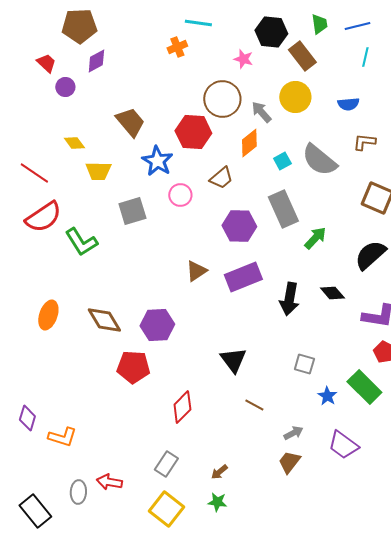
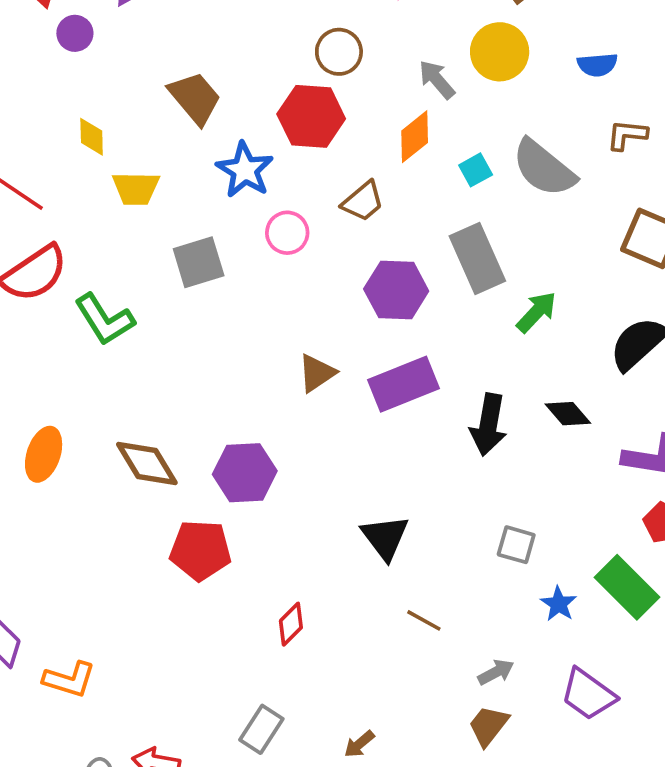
brown circle: (222, 99) -> (339, 52), moved, size x0.7
yellow diamond: (74, 143) -> (92, 137), turned 35
red diamond: (182, 407) -> (291, 624), size x0.7

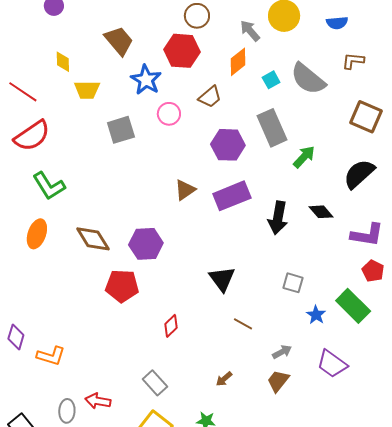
green L-shape: (104, 319) -> (49, 186), moved
gray rectangle: (261, 729) -> (155, 383), turned -75
brown arrow: (359, 744) -> (224, 379), moved

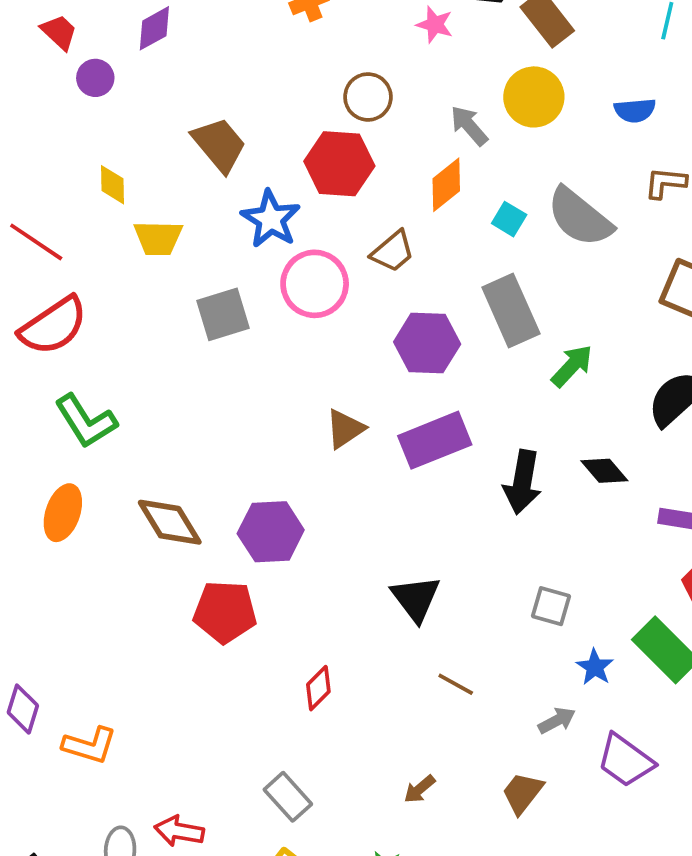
cyan square: (271, 80) -> (509, 219), turned -30
pink circle: (169, 114) -> (315, 284), size x1.5
gray arrow: (282, 352) -> (557, 721), moved

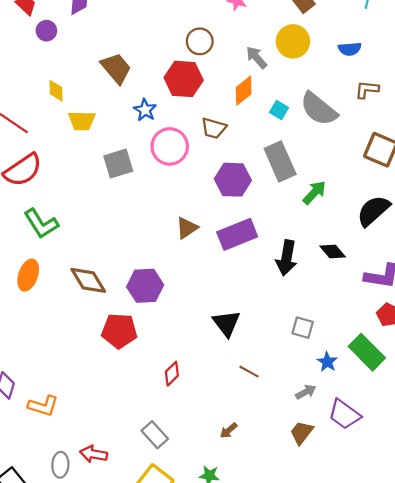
blue star: (271, 219) -> (145, 110), size x0.7
brown trapezoid: (393, 251) -> (214, 128), turned 56
brown trapezoid: (522, 793) -> (302, 433), moved

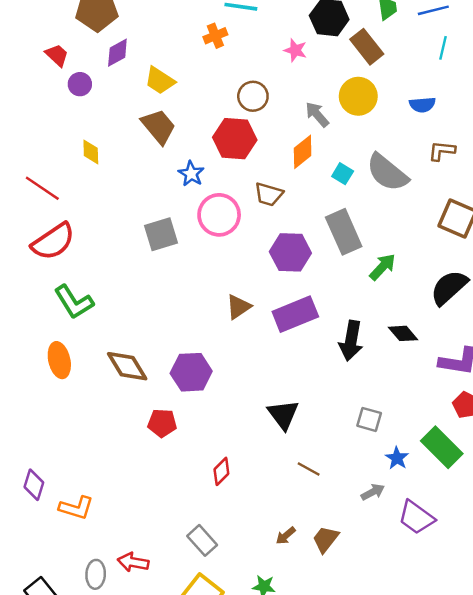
yellow trapezoid: (82, 121) -> (160, 81), moved, turned 32
orange ellipse: (28, 275) -> (59, 360), turned -32
red pentagon: (119, 331) -> (162, 423), size x0.7
brown trapezoid: (302, 433) -> (326, 539), moved

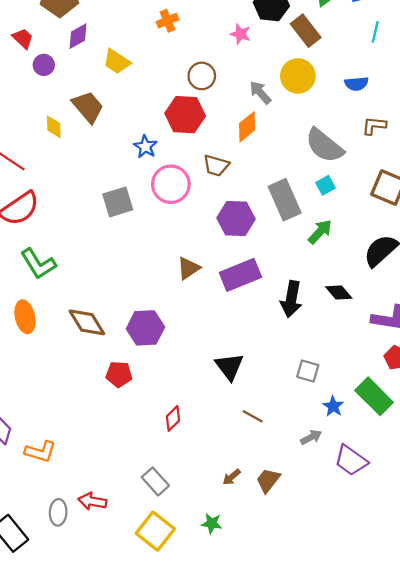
brown trapezoid: (159, 127) -> (88, 107), moved
cyan square: (343, 174) -> (325, 185), moved, turned 30

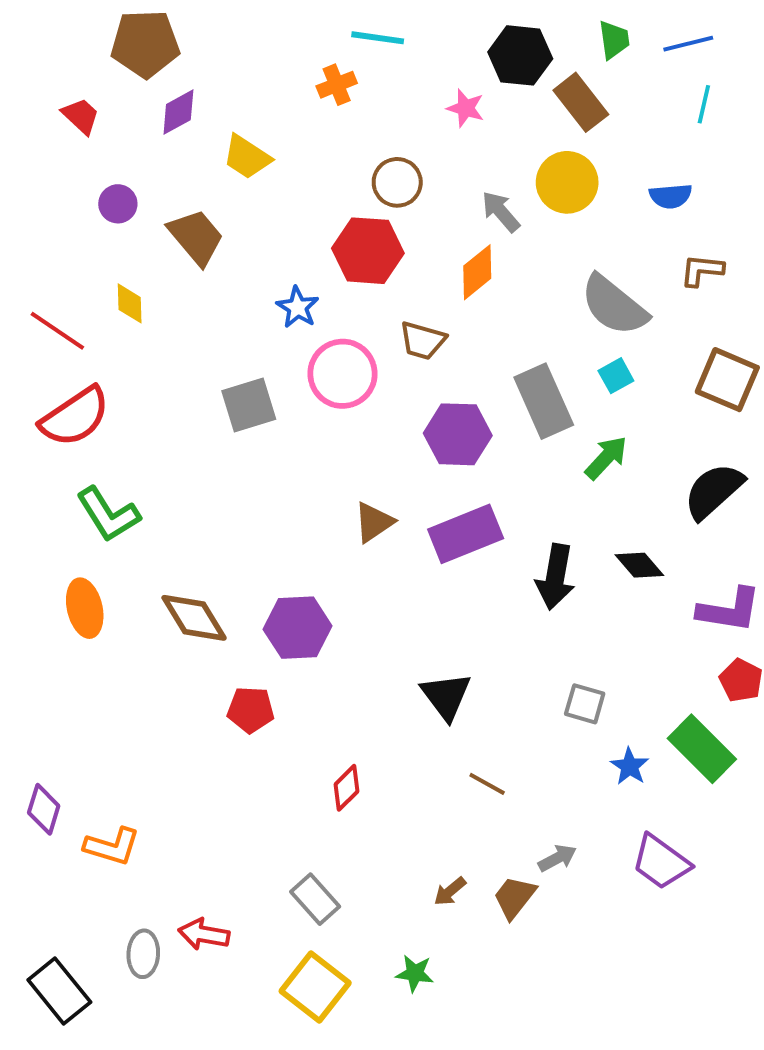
purple circle: (44, 65) -> (118, 204), moved
yellow diamond: (54, 127) -> (130, 303), moved
gray arrow: (311, 437) -> (557, 858), moved

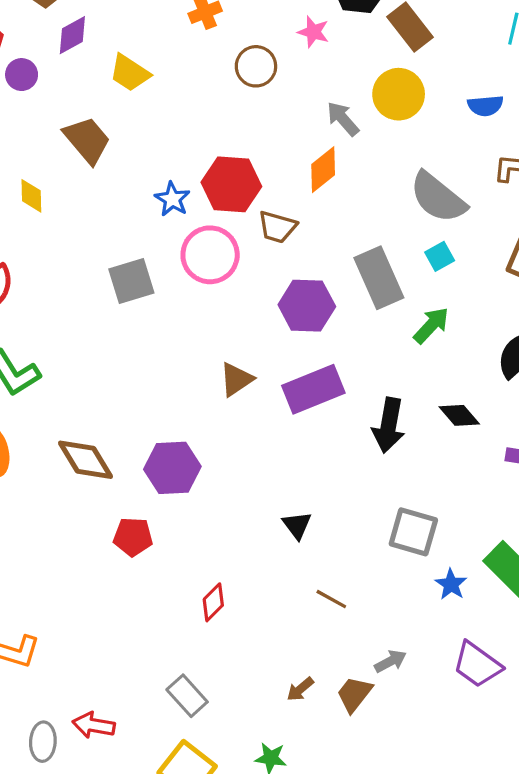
brown circle: (397, 182) -> (256, 66), moved
purple circle: (118, 204) -> (22, 75), moved
red hexagon: (368, 251) -> (231, 184), moved
black triangle: (446, 696) -> (297, 525), size x0.7
gray square: (585, 704) -> (413, 532), size x1.4

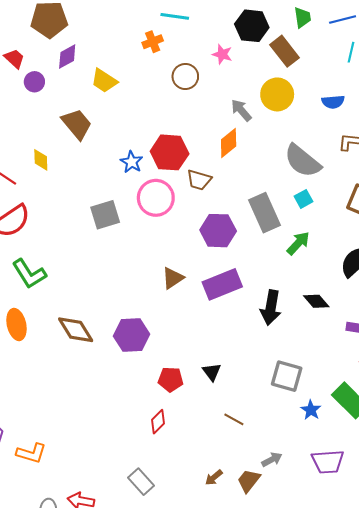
red pentagon: (133, 537) -> (171, 379), moved
purple trapezoid: (477, 665) -> (328, 462), turned -40

